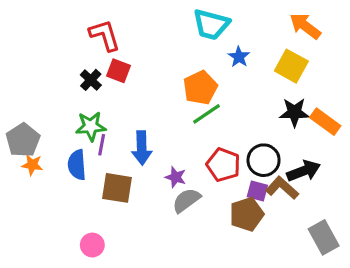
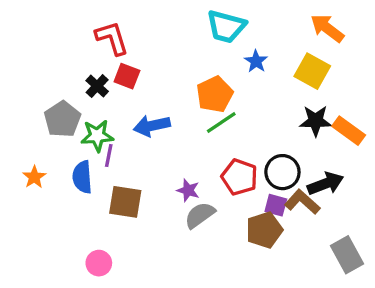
gray pentagon: (23, 140) -> (62, 119), moved
blue arrow: (142, 148) -> (152, 126), moved, turned 80
orange star: (32, 165) -> (34, 177), turned 30

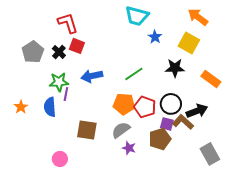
orange pentagon: (215, 94) -> (124, 104), moved, turned 30
gray pentagon: (62, 119) -> (33, 52), moved
black star: (316, 121) -> (175, 68), moved
purple star: (188, 190) -> (129, 148), moved
brown square: (125, 202) -> (87, 130), moved

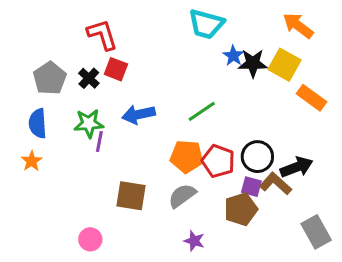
black star: (175, 68) -> (253, 63), moved
orange rectangle: (211, 79) -> (312, 98), moved
blue semicircle: (50, 107) -> (38, 123), moved
purple star: (129, 148) -> (194, 241), moved

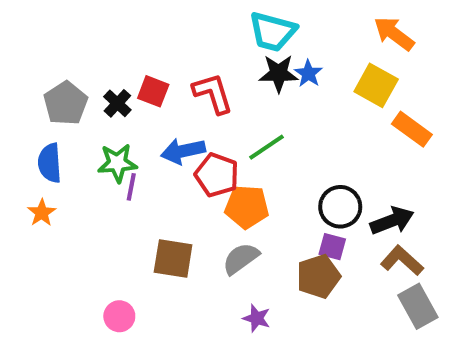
red L-shape: (102, 35) -> (213, 93), moved
black star: (253, 63) -> (279, 73), moved
red pentagon: (218, 161) -> (217, 175), moved
brown L-shape: (275, 184) -> (402, 261), moved

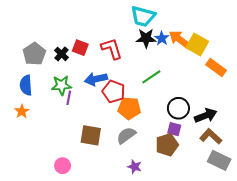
orange arrow: (394, 34) -> (179, 39), moved
green line: (267, 147) -> (151, 77), moved
gray rectangle: (418, 306) -> (219, 160), turned -35

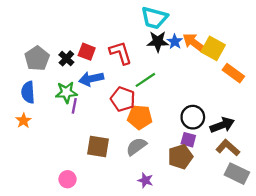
green line: (151, 77) -> (145, 80), moved
blue arrow: (96, 79) -> (91, 79), moved

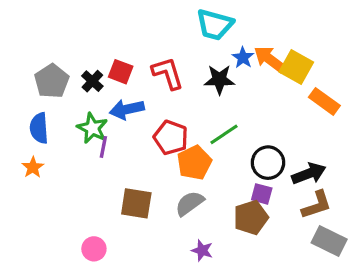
black star: (158, 42) -> (219, 80), moved
green line: (145, 80) -> (224, 134), moved
green star: (66, 92) -> (92, 128), turned 30
orange pentagon: (140, 117) -> (194, 163), turned -30
brown L-shape: (228, 148) -> (317, 205), turned 120

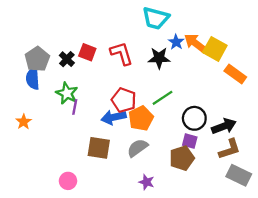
blue arrow: (127, 109) -> (114, 117), moved
blue semicircle: (39, 128) -> (33, 78), moved

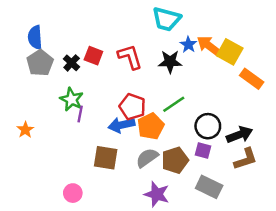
blue semicircle: (33, 78) -> (35, 37), moved
brown pentagon: (182, 158) -> (175, 160), moved
gray rectangle: (239, 175) -> (209, 187), moved
purple star: (147, 182) -> (157, 194), size x1.5

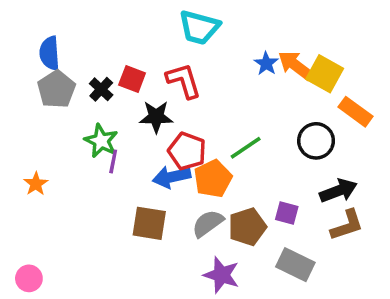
cyan trapezoid: (166, 19) -> (199, 27), moved
black star: (170, 62) -> (156, 117), moved
black circle: (208, 126) -> (316, 141), moved
pink circle: (73, 193) -> (29, 278), moved

